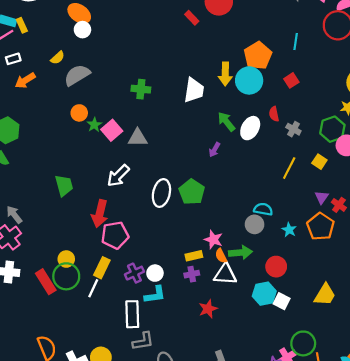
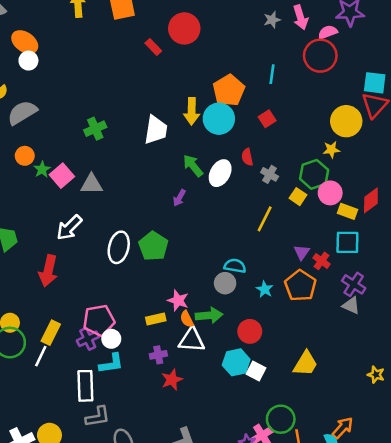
green cross: (141, 89) -> (95, 129), turned -30
yellow square: (319, 162) -> (298, 197), moved
pink pentagon: (115, 235) -> (99, 320), moved
purple cross: (192, 274) -> (158, 355), moved

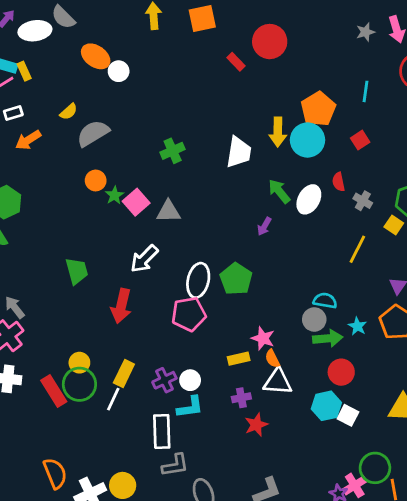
white circle: (28, 61) -> (119, 71), moved
green arrow: (209, 315) -> (328, 338), moved
pink pentagon: (99, 320) -> (189, 314), moved

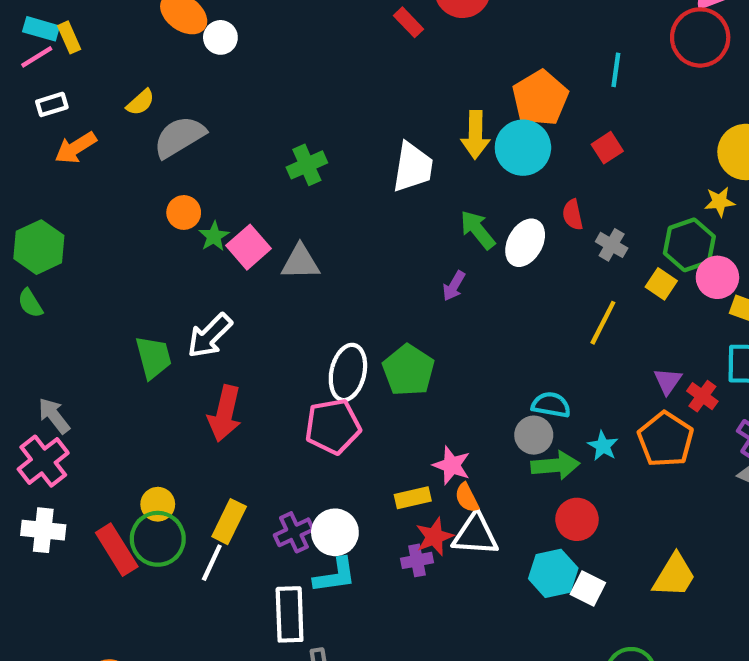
white arrow: (144, 259) -> (210, 336), moved
white circle: (190, 380) -> (335, 532), size x1.4
red star: (256, 425) -> (434, 537), moved

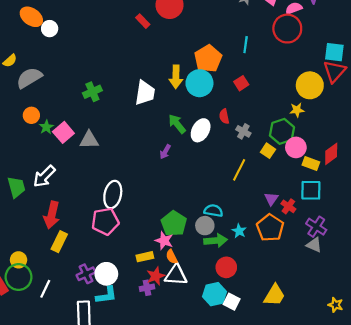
green pentagon: (408, 370) -> (174, 223), moved
yellow rectangle: (229, 522) -> (59, 242), moved

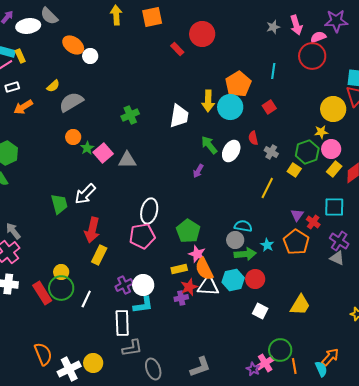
pink circle: (296, 147) -> (331, 149), moved
yellow rectangle: (311, 163) -> (334, 169), moved, turned -70
green pentagon: (174, 223) -> (188, 231), moved
orange semicircle: (172, 257) -> (204, 269), size x1.6
cyan hexagon: (214, 294) -> (233, 280), moved

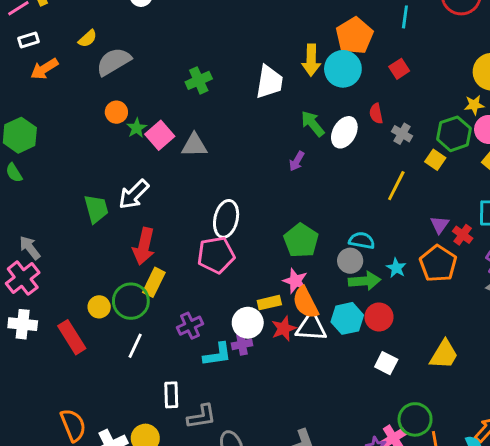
green pentagon: (188, 231) -> (301, 241), moved
white circle: (143, 285) -> (248, 323), moved
green circle: (61, 288) -> (131, 301), moved
purple cross: (181, 298) -> (242, 344), moved
white rectangle: (122, 323) -> (171, 395), moved, size x0.7

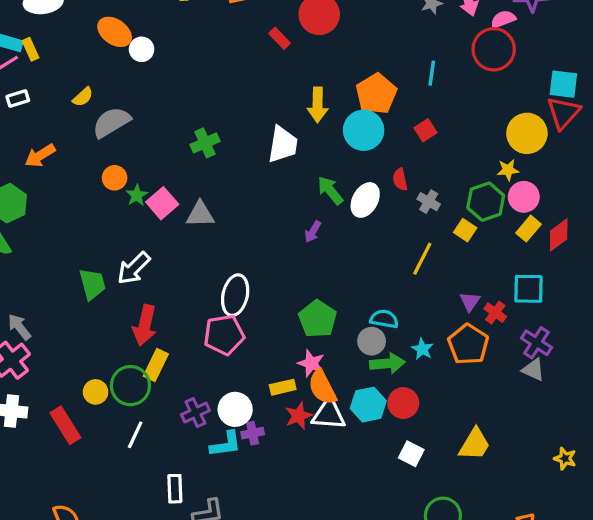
yellow arrow: (311, 60) -> (318, 105), moved
orange arrow: (44, 69) -> (40, 156), moved
white circle: (248, 323) -> (235, 409), moved

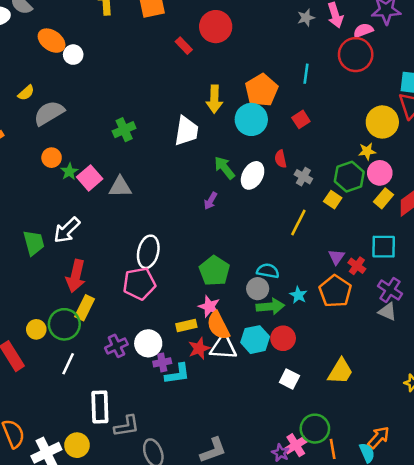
cyan L-shape: (226, 444) -> (177, 374), moved
white rectangle: (175, 489) -> (100, 407), size x1.4

